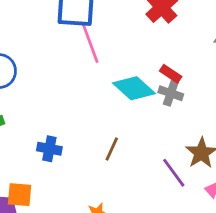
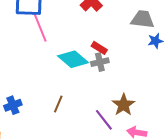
gray cross: (171, 93) -> (100, 62), turned -30
blue cross: (49, 149) -> (13, 105), turned -30

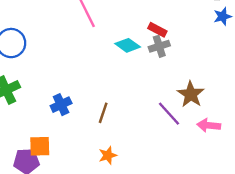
cyan diamond: (73, 59) -> (128, 45), size x0.7
brown line: (58, 104) -> (103, 113), moved

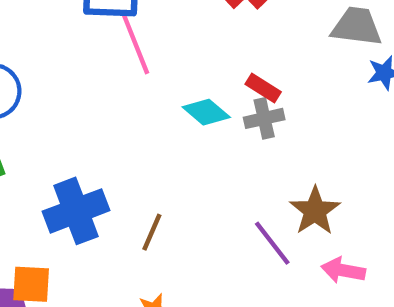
blue cross: (61, 105) -> (76, 211), size x1.6

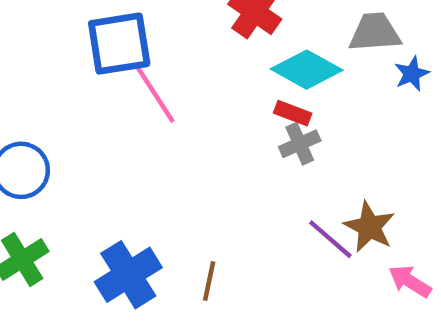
cyan diamond: (206, 112) -> (307, 70), moved, size x1.4
purple line: (272, 243) -> (330, 239), moved
pink arrow: (343, 270) -> (410, 281), turned 33

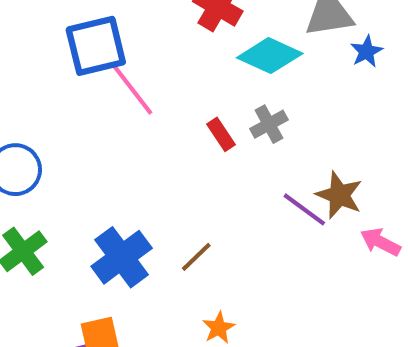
red rectangle: (293, 113) -> (221, 134), moved, turned 40
brown line: (209, 281) -> (196, 257), turned 39

